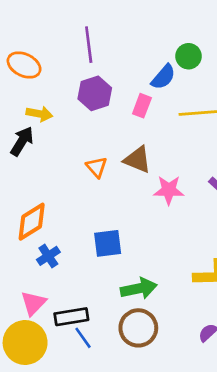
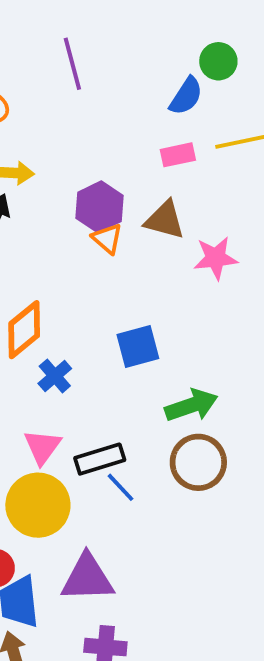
purple hexagon: (95, 93) -> (100, 207), moved
pink rectangle: (142, 106) -> (178, 155), moved, turned 65

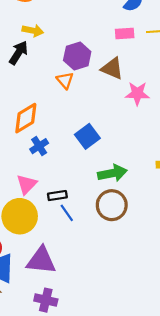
orange triangle: (107, 239) -> (65, 80), moved
blue square: (138, 347) -> (87, 136), turned -30
black rectangle: (100, 459) -> (57, 196), size x0.7

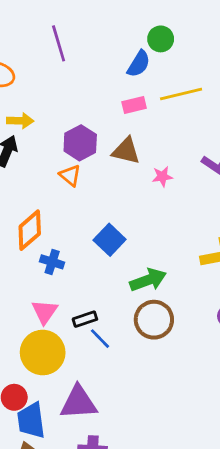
pink star: (137, 93) -> (162, 177), size x0.7
blue cross: (39, 146) -> (52, 262), turned -30

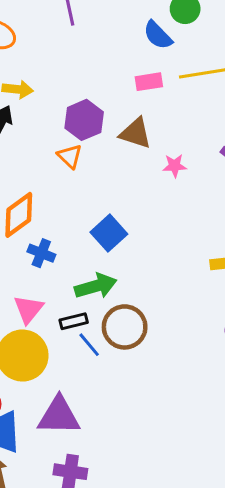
blue semicircle: (139, 64) -> (158, 35), turned 100
green arrow: (148, 280) -> (96, 286), moved
brown circle: (154, 320) -> (125, 327), moved

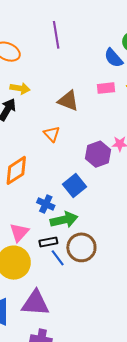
purple hexagon: (84, 120) -> (98, 154), moved
brown triangle: (136, 133) -> (68, 101), moved
blue cross: (41, 253) -> (46, 204), moved

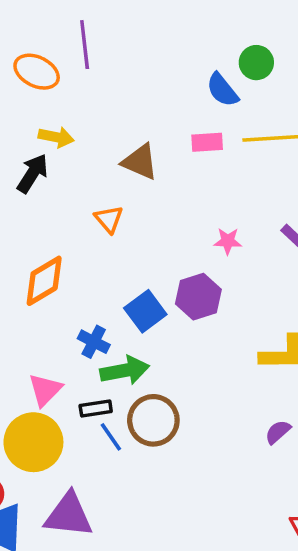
purple line: (56, 35) -> (85, 45), moved
purple hexagon: (98, 154) -> (198, 297), moved

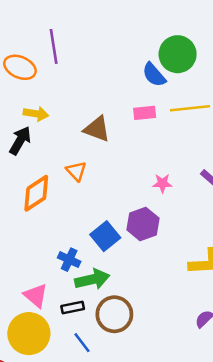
green circle: (256, 63) -> (178, 54), size x1.5
orange diamond: (44, 281) -> (36, 193), moved
pink triangle: (45, 390) -> (36, 296), turned -32
blue line: (111, 437) -> (82, 343), moved

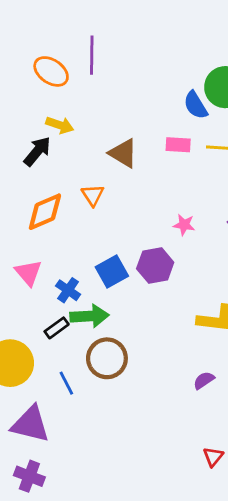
pink triangle: (36, 296) -> (28, 273), moved
black rectangle: (73, 307) -> (57, 328), moved, turned -35

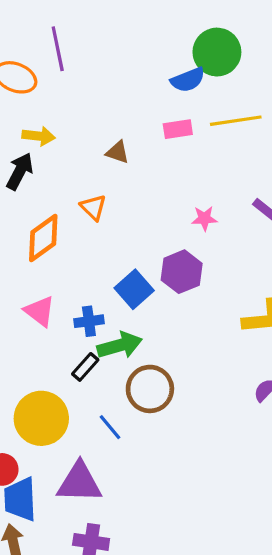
blue semicircle: (196, 105) -> (188, 80), turned -68
brown triangle: (123, 153) -> (118, 152), size x0.7
blue cross: (68, 290) -> (89, 321), turned -30

